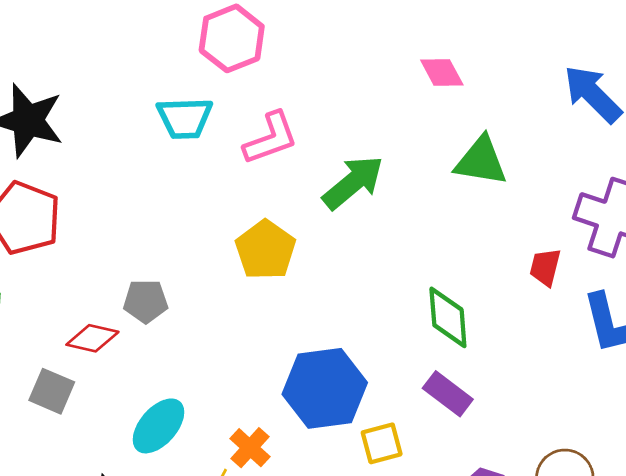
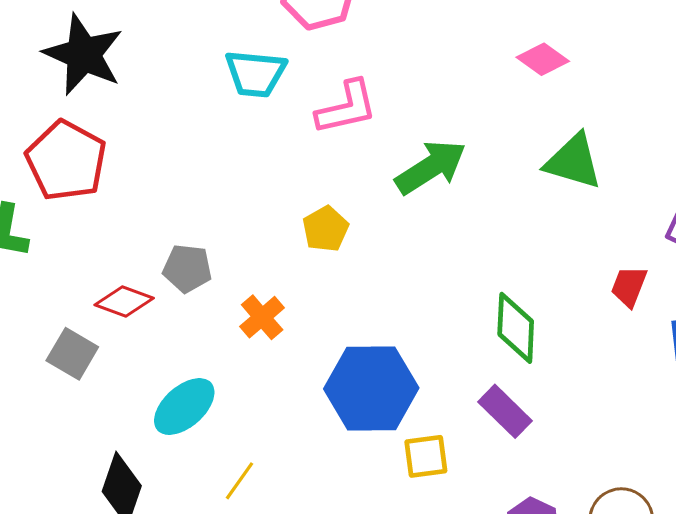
pink diamond: (442, 73) -> (543, 59), turned -33
yellow pentagon: (265, 250) -> (326, 229), size x0.7
orange cross: (250, 448) -> (262, 317), moved

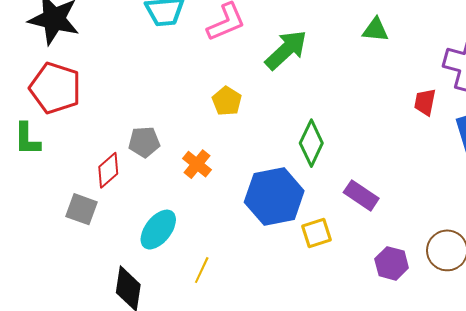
green triangle: (573, 161) -> (375, 30), size x0.7
red diamond: (124, 302) -> (108, 170), turned -51
green diamond: (516, 328) -> (311, 143), moved, turned 33

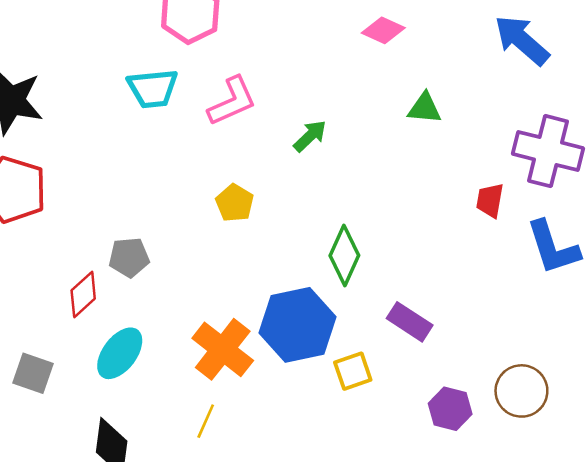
green arrow: (286, 50) -> (310, 136), size x0.6
orange cross: (197, 164) -> (223, 349), moved, size x1.6
gray square: (82, 209) -> (33, 373), moved
cyan ellipse: (158, 230) -> (120, 353), moved

